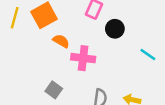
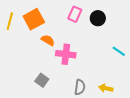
black circle: (115, 29) -> (98, 18), moved

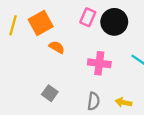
black circle: (98, 18) -> (114, 22), size x1.5
pink cross: (66, 54) -> (99, 63), moved

